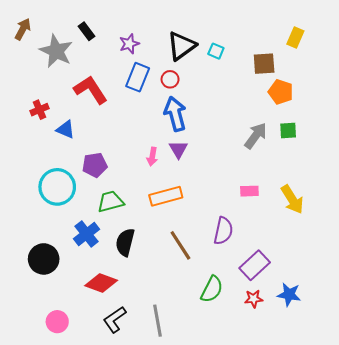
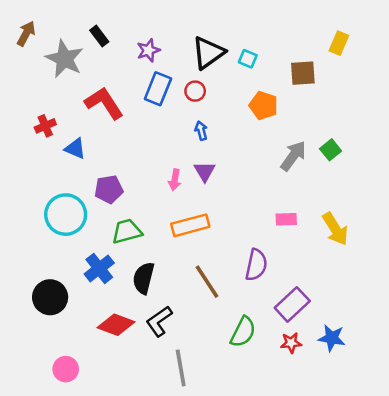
orange pentagon: (281, 92) -> (263, 105), moved
blue arrow: (175, 114) -> (201, 131), size x0.5
green square: (288, 130) -> (331, 150), turned -36
black L-shape: (115, 320) -> (159, 321), moved

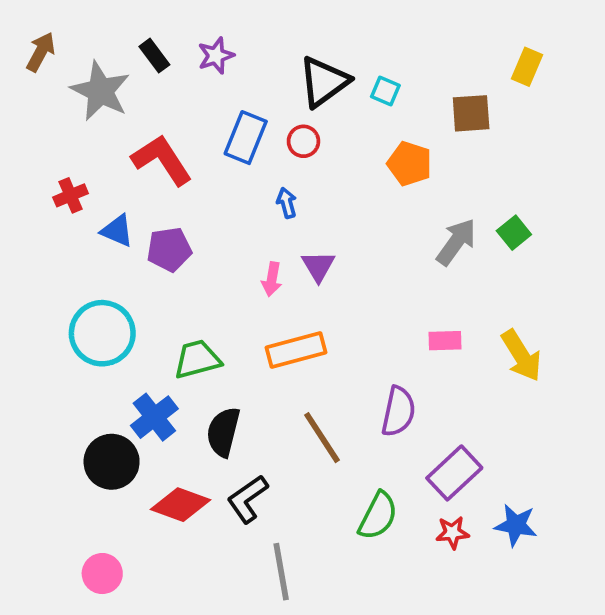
purple star: (148, 50) -> (216, 56), moved
blue arrow: (201, 131) -> (287, 203), moved
purple pentagon: (109, 189) -> (169, 249), moved
black circle: (50, 297) -> (112, 462), moved

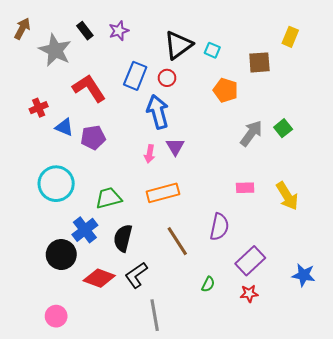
blue arrow: (287, 203) -> (158, 112), size x2.0
green semicircle: (378, 516) -> (208, 284), size x0.6
blue star: (516, 525) -> (304, 275), moved

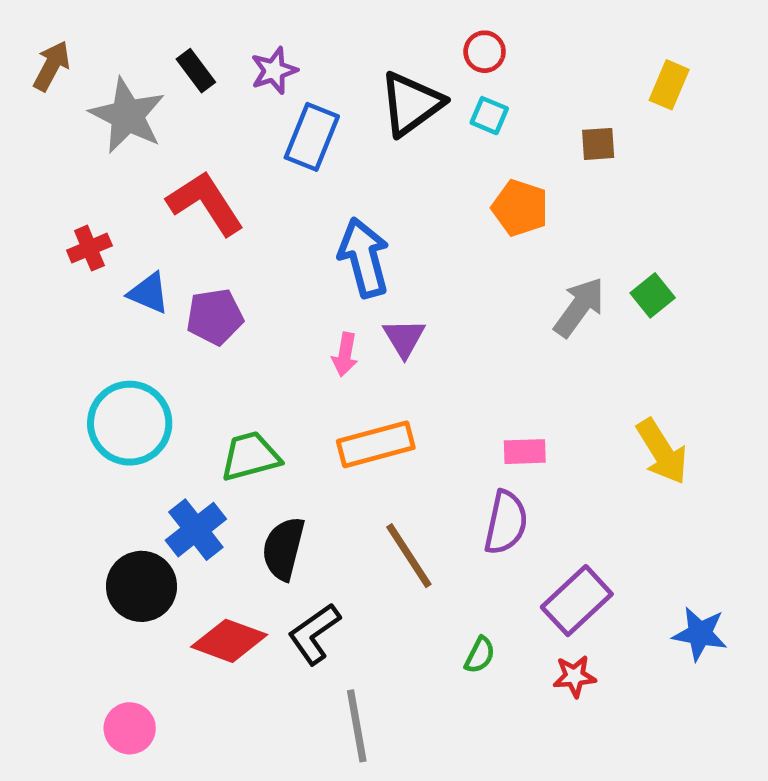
brown square: (259, 62) -> (598, 144), size x0.7
blue rectangle: (135, 76) -> (312, 137), moved
red circle: (167, 78) -> (485, 52), moved
pink rectangle: (245, 188) -> (525, 452), moved

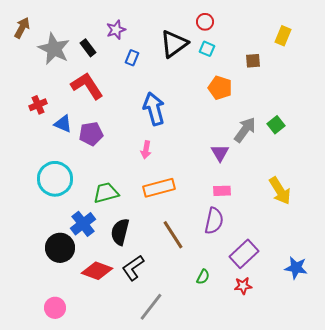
black rectangle: (196, 71) -> (88, 48), moved
blue rectangle: (312, 137) -> (132, 58), size x0.6
purple triangle: (404, 338) -> (220, 153), moved
gray line: (357, 726) -> (151, 307), turned 48

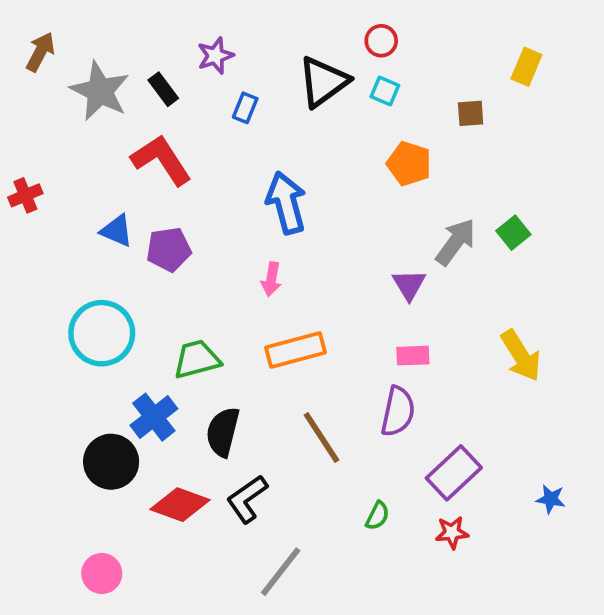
red cross: (38, 105) -> (25, 195), moved
blue star: (296, 268) -> (551, 499), size x0.7

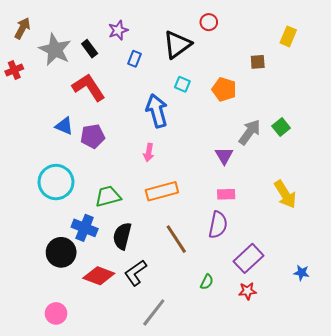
cyan square: (385, 91) -> (182, 84), moved
red cross: (25, 195) -> (14, 70), moved
blue cross: (154, 417) -> (85, 228), turned -30

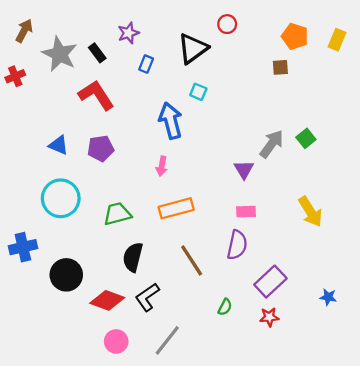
yellow rectangle: (288, 36) -> (337, 40), moved
orange pentagon: (224, 89) -> (295, 36), moved
blue triangle: (64, 126) -> (58, 145), moved
blue cross: (85, 228) -> (23, 247), moved, turned -35
pink circle: (56, 313) -> (116, 341), moved

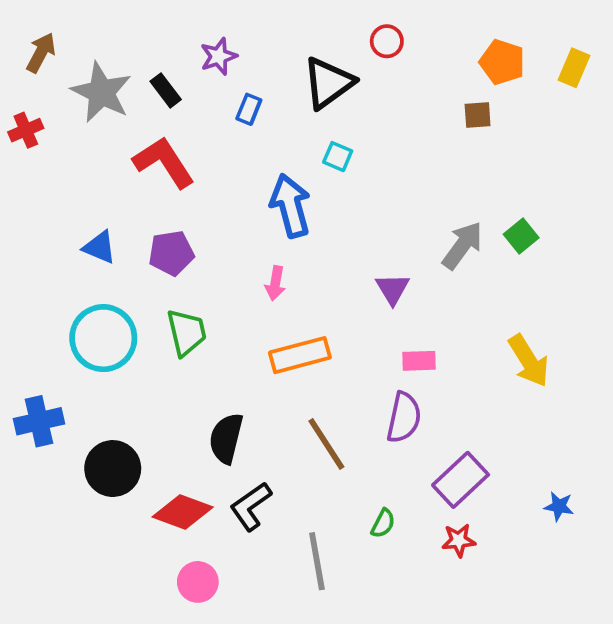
purple triangle: (244, 169) -> (393, 289), moved
green trapezoid: (117, 214) -> (186, 332), moved, turned 92
gray line: (167, 340) -> (317, 561), moved, turned -48

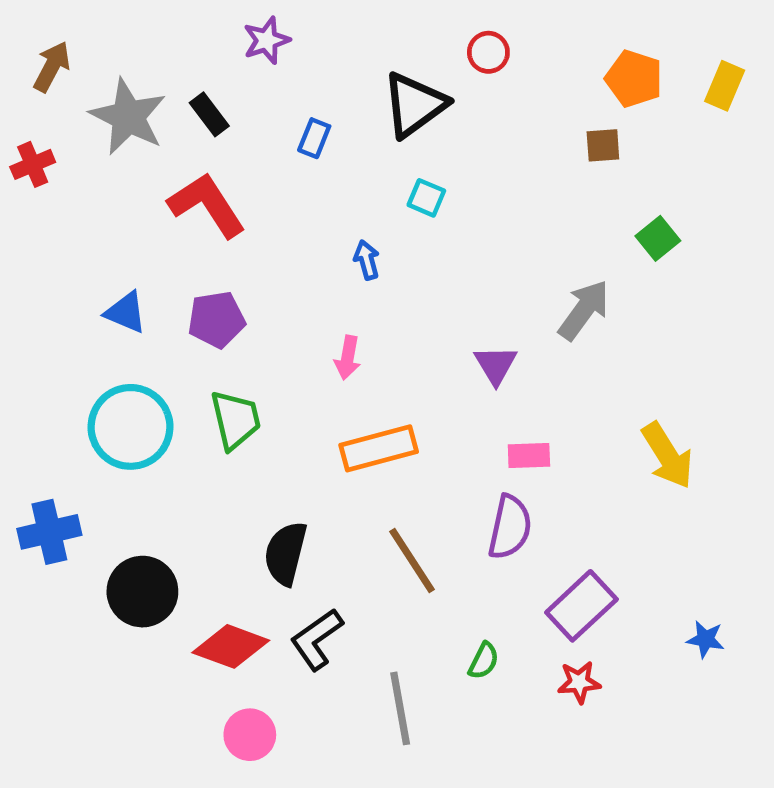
purple star: (219, 56) -> (267, 40), moved
blue arrow: (290, 206) -> (367, 260), size x0.5
green square: (521, 236) -> (658, 238), moved

